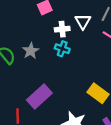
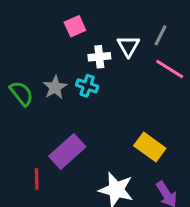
cyan cross: (62, 49) -> (87, 86), moved

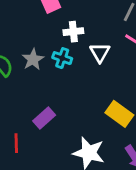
white triangle: (128, 46) -> (100, 53), moved
purple rectangle: (67, 152) -> (44, 118), size x0.7

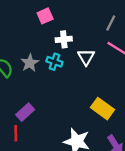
purple rectangle: (44, 118) -> (25, 112), moved

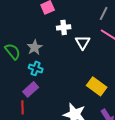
cyan cross: (54, 62) -> (36, 68), moved

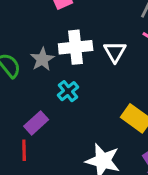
white cross: (64, 27) -> (76, 47), moved, size x1.5
cyan cross: (36, 68) -> (68, 91), moved, turned 32

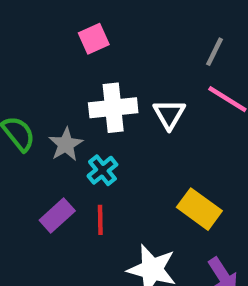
gray star: (42, 59) -> (66, 144), moved
red line: (24, 150) -> (100, 220), moved

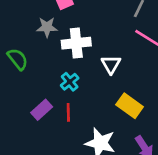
white triangle: (169, 114) -> (111, 64), moved
gray star: (66, 144) -> (47, 27), moved, turned 30

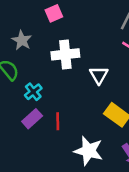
gray star: (47, 27) -> (22, 40), moved, turned 30
cyan cross: (70, 82) -> (33, 92), moved

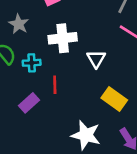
cyan cross: (33, 92) -> (32, 63), moved, turned 36
red line: (58, 121) -> (55, 85), moved

